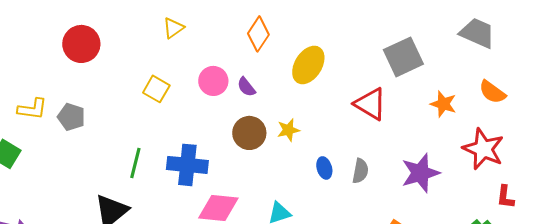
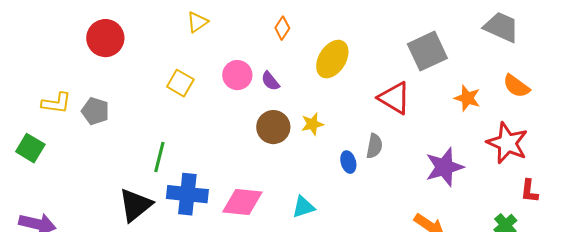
orange diamond: (258, 34) -> (282, 28), size x0.7
blue cross: (187, 165) -> (187, 194), moved
gray semicircle: (360, 171) -> (374, 146), moved

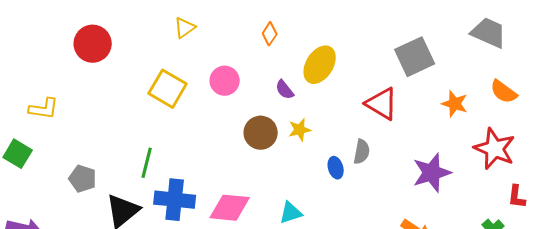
purple semicircle: (270, 81) -> (285, 90), moved
yellow square: (180, 83) -> (168, 89), size x1.4
gray pentagon: (95, 111) -> (83, 179), moved

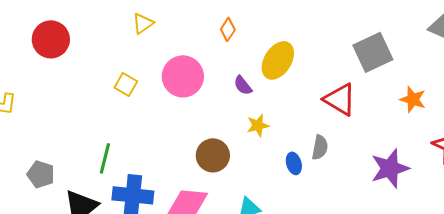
pink circle: (225, 81) -> (183, 76), size x1.4
yellow square: (168, 89) -> (126, 84), size x0.6
brown circle: (261, 133) -> (213, 155), moved

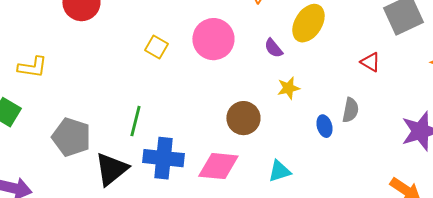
red triangle: (340, 99) -> (370, 62), size x0.6
gray pentagon: (41, 174) -> (71, 137), size x1.4

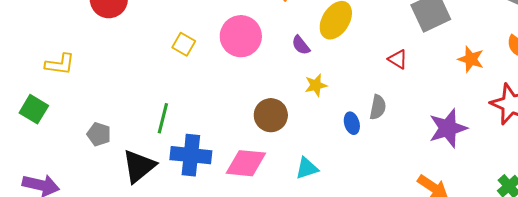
gray pentagon: (71, 137) -> (99, 134), size x0.6

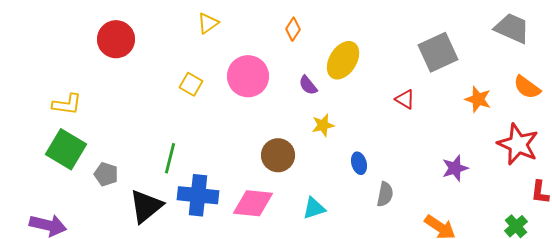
gray semicircle: (378, 107) -> (385, 194), moved
green square: (34, 109) -> (66, 149), moved, size x1.4
purple star: (448, 128) -> (455, 168), size x0.7

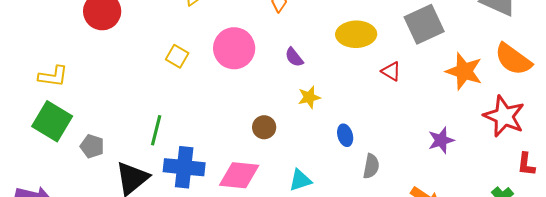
yellow ellipse: (343, 60) -> (356, 34), moved, turned 57
orange semicircle: (527, 87) -> (513, 59), size x1.4
orange star: (478, 99) -> (464, 71), size x1.4
brown circle: (278, 155) -> (264, 127), size x0.7

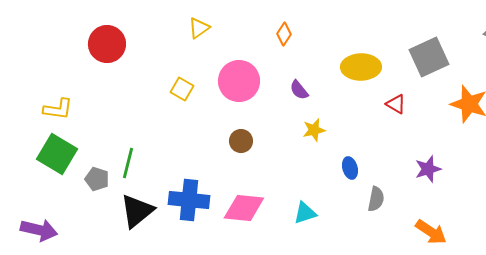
brown circle: (264, 127) -> (241, 141), moved
green line: (156, 130) -> (128, 163), moved
purple star: (441, 140) -> (428, 169), moved

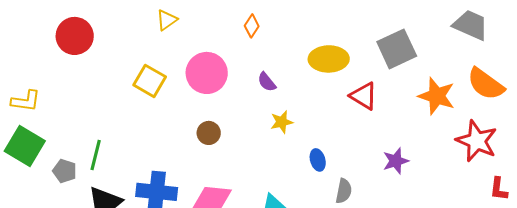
yellow square: (182, 89) -> (150, 81), size x1.4
red triangle: (396, 104) -> (364, 96), size x1.4

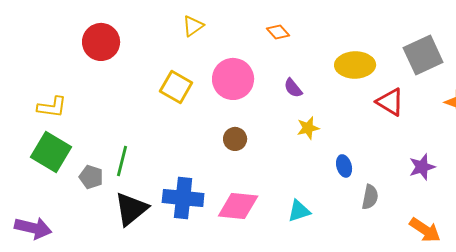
orange diamond: (252, 26) -> (278, 32), turned -75

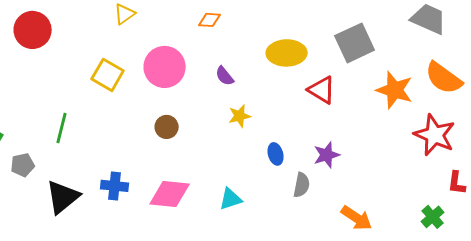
orange diamond: (278, 32) -> (210, 20), turned -45
green line: (122, 161) -> (62, 128), moved
purple star: (422, 167) -> (327, 155), moved
gray pentagon: (91, 177) -> (23, 165), turned -30
blue cross: (183, 198) -> (115, 186), size x0.7

